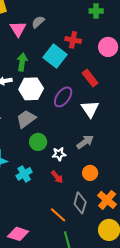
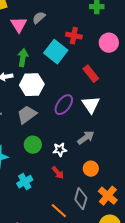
purple ellipse: (63, 97) -> (64, 105), moved
green circle: (38, 142) -> (33, 145), moved
cyan cross: (24, 174) -> (25, 182), moved

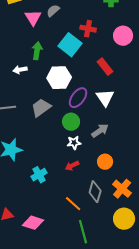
white hexagon: (32, 85) -> (59, 78), moved
green circle: (33, 145) -> (71, 122), moved
red arrow: (58, 173) -> (72, 166), turned 104

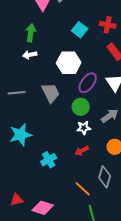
red cross: (88, 29) -> (108, 25), moved
cyan square: (70, 45) -> (80, 30), size x0.7
green arrow: (37, 51) -> (31, 33), moved
gray trapezoid: (41, 108) -> (51, 93), turned 100

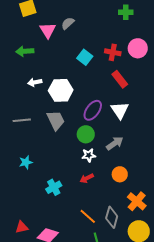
green arrow: (31, 33) -> (25, 51), moved, turned -102
white hexagon: (69, 63) -> (61, 90), moved
cyan star: (21, 135) -> (26, 162), size x0.6
gray diamond: (105, 177) -> (112, 217), moved

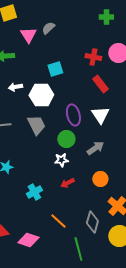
cyan square: (85, 57) -> (55, 69), moved, turned 35
purple ellipse: (93, 110) -> (73, 115), turned -50
white star: (89, 155) -> (61, 160), moved
orange line: (88, 216) -> (58, 221), moved

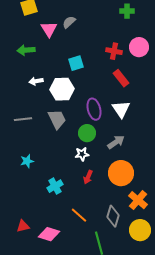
orange circle: (100, 179) -> (121, 173), size x1.6
red arrow: (67, 183) -> (88, 177), turned -40

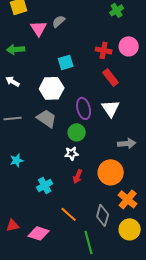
green cross: (127, 11) -> (117, 10), turned -32
white arrow: (36, 81) -> (13, 81), moved, turned 40
gray trapezoid: (57, 119) -> (47, 118), turned -30
gray arrow: (116, 142) -> (127, 143), moved, turned 30

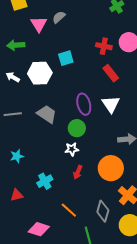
white hexagon: (52, 88) -> (40, 73), moved
red triangle: (13, 225) -> (17, 195), moved

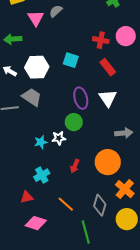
cyan square: (66, 58) -> (71, 60), moved, turned 35
gray trapezoid: (47, 114) -> (32, 97), moved
white star: (72, 149) -> (59, 138), moved
cyan star: (17, 156) -> (41, 142), moved
red triangle: (17, 195) -> (27, 197), moved

